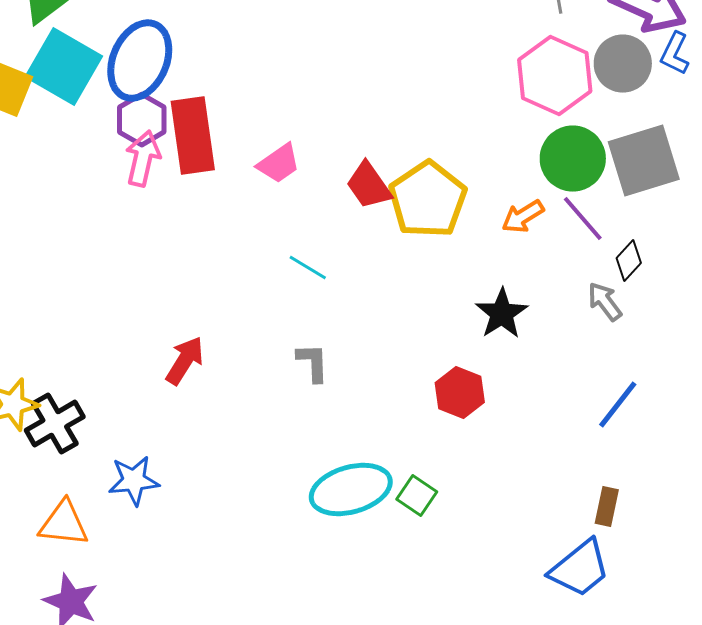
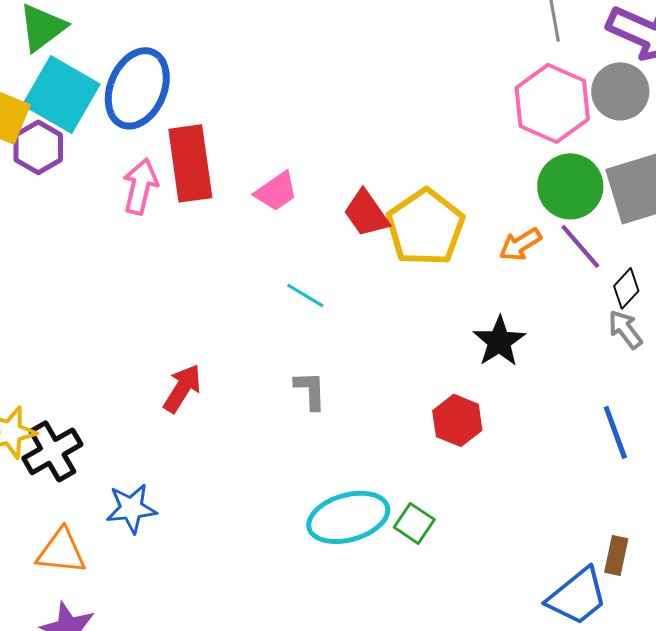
purple hexagon: (142, 120) -> (38, 147), moved
gray arrow: (605, 302) -> (625, 329), moved
blue line: (618, 404) -> (615, 432), turned -58
brown rectangle: (607, 506) -> (616, 555), moved

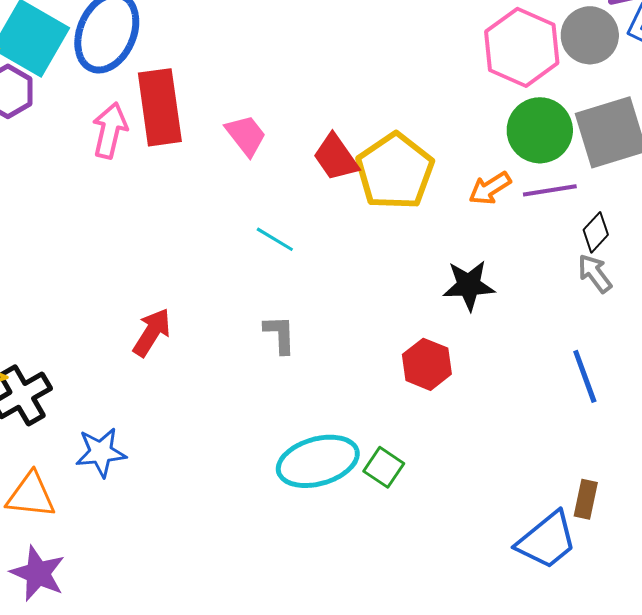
pink trapezoid: (276, 191) -> (246, 135), turned -93
purple line: (580, 246) -> (550, 190), turned -58
black star: (499, 341) -> (469, 285), turned 30

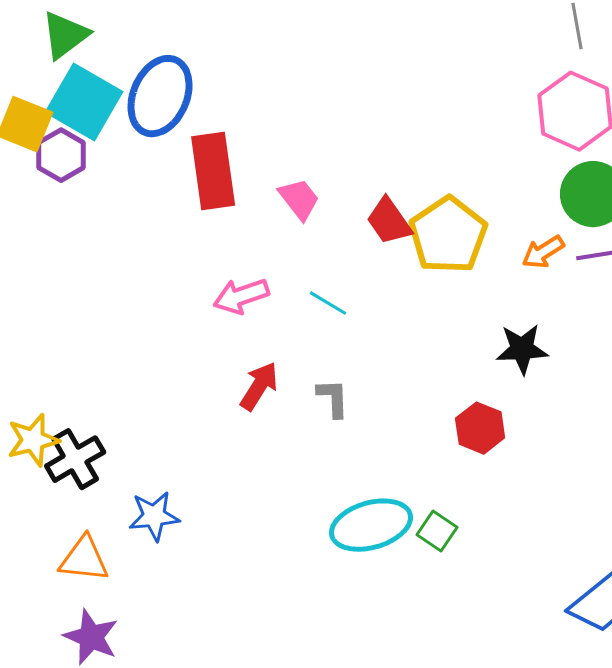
pink arrow: (110, 130) -> (241, 296), moved, turned -122
red arrow: (152, 332) -> (259, 386), moved

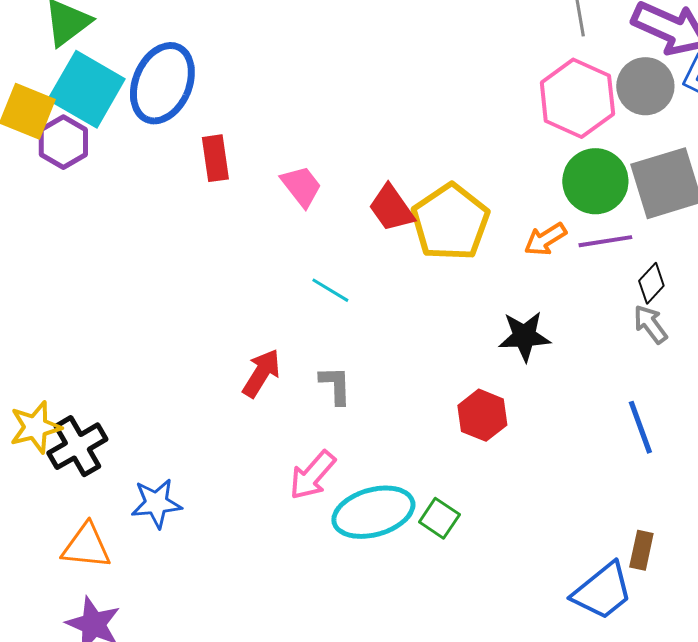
red rectangle: (213, 171) -> (215, 158), size x0.6
pink arrow: (241, 296) -> (312, 475), moved, turned -30

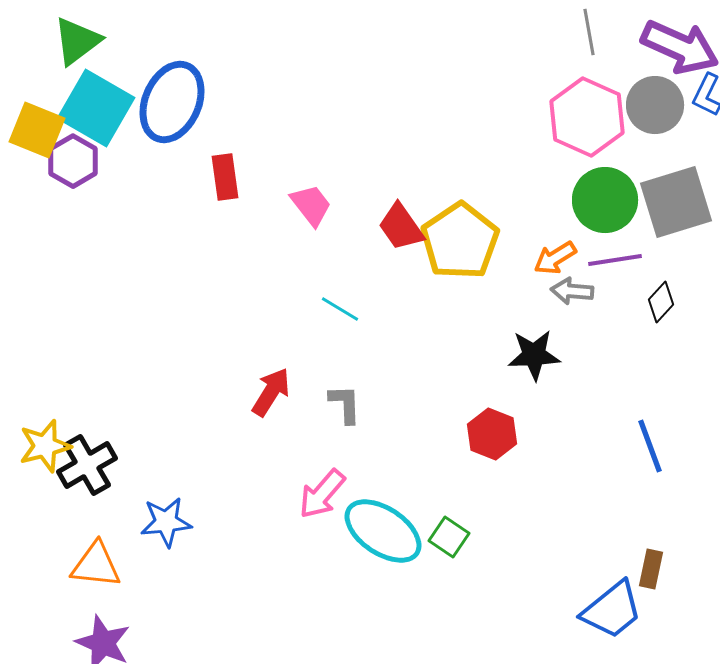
gray arrow: (650, 324) -> (572, 291), moved, turned -48
cyan ellipse: (373, 512) -> (383, 531), turned 50

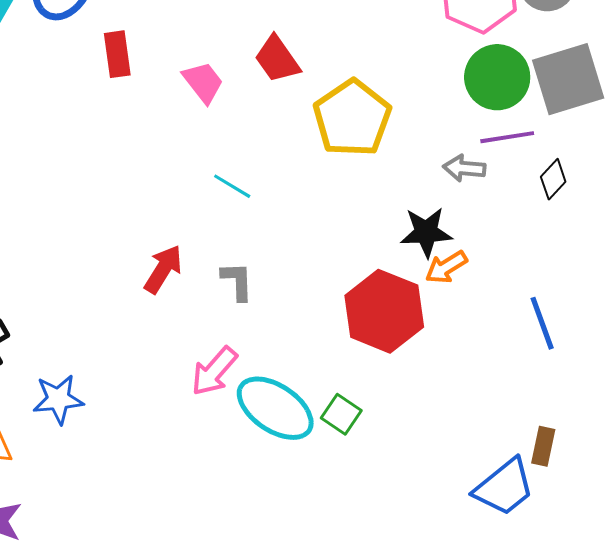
red trapezoid: (401, 227) -> (277, 59), moved
orange arrow: (555, 258) -> (446, 267), moved
red hexagon: (492, 434) -> (384, 311), size x1.6

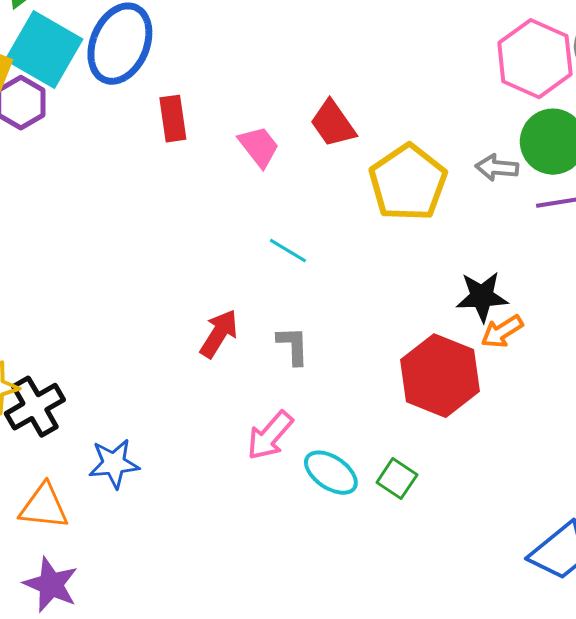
gray arrow: (464, 168) -> (497, 168), moved
cyan ellipse: (275, 408) -> (331, 473), size x0.7

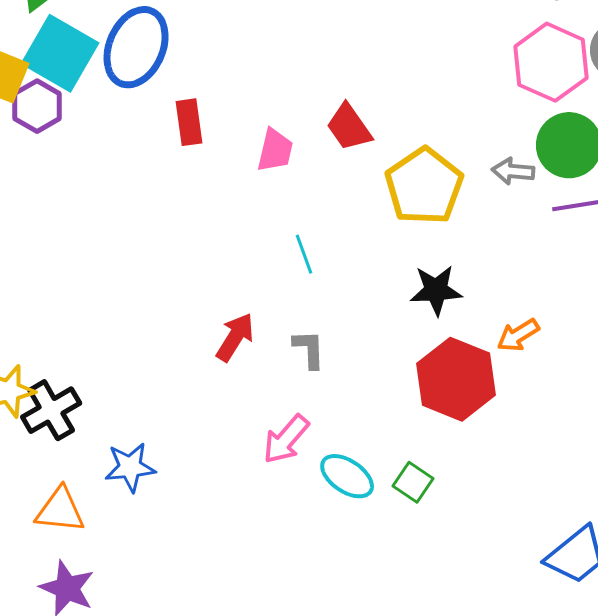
pink trapezoid: (259, 147) -> (275, 150), turned 51
cyan line: (288, 251) -> (304, 254), turned 39
black star: (482, 297) -> (436, 290), moved

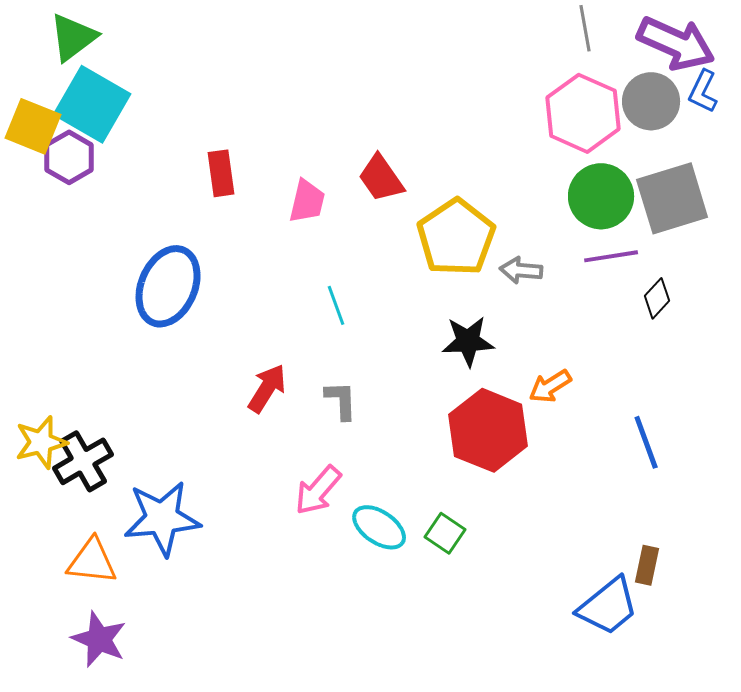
blue ellipse: (136, 47) -> (168, 286), moved
gray arrow: (513, 171) -> (521, 270), moved
blue star: (130, 467) -> (162, 518), size x1.5

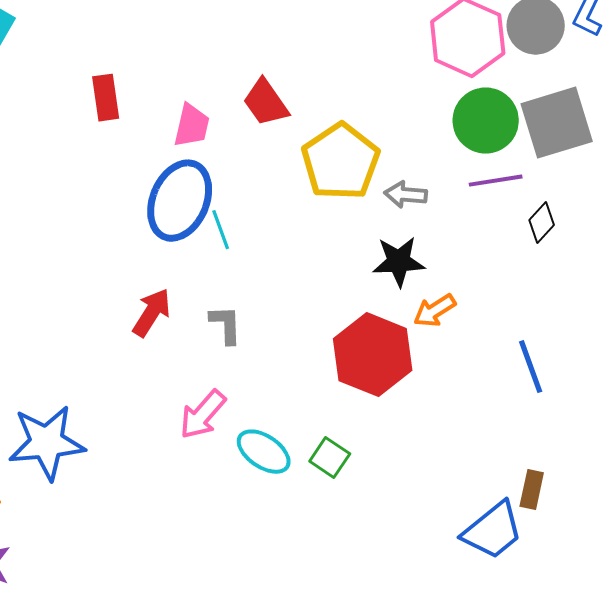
blue ellipse: (168, 286) -> (180, 201), moved
black star: (468, 341) -> (399, 262), moved

